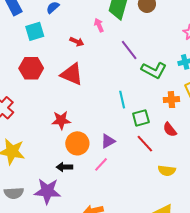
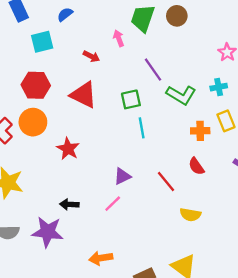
green square: (141, 118) -> (131, 99), moved
red star: (61, 120) -> (68, 149), turned 30
orange circle: (77, 143) -> (33, 122), moved

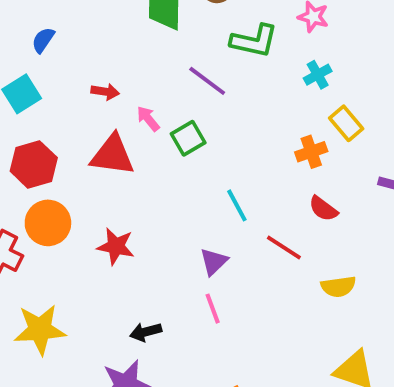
pink arrow: (119, 38) -> (148, 119), moved
green L-shape: (181, 95) -> (254, 41), moved
cyan line: (142, 128) -> (237, 205), moved
pink line: (113, 204) -> (213, 309), turned -48

